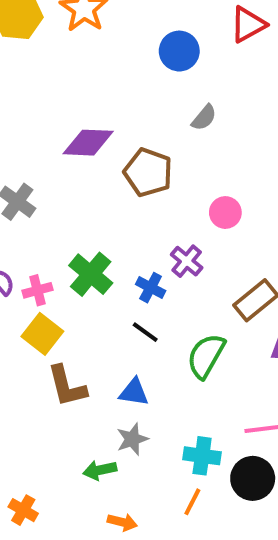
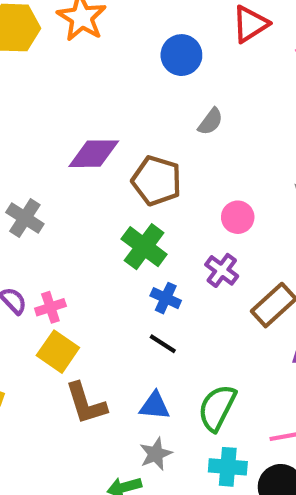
purple cross: (187, 261) -> (222, 270), moved
green cross: (91, 274) -> (144, 247), moved
green semicircle: (206, 356) -> (217, 408), moved

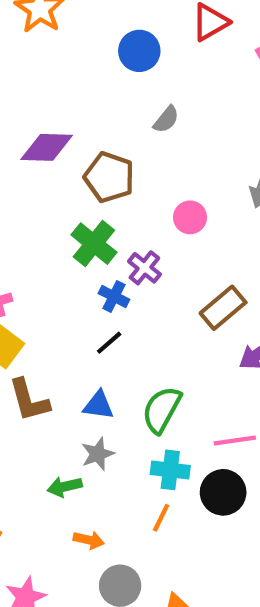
purple cross: (222, 270) -> (144, 268), moved
black line: (163, 344) -> (109, 343), turned -76

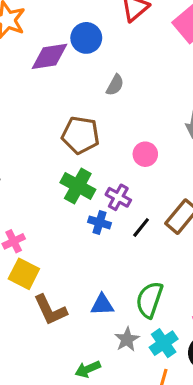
purple diamond: (47, 147) -> (50, 56), moved
black line: (109, 343) -> (141, 227), moved
gray star: (98, 454) -> (127, 339), moved
cyan cross: (170, 470) -> (164, 343), turned -32

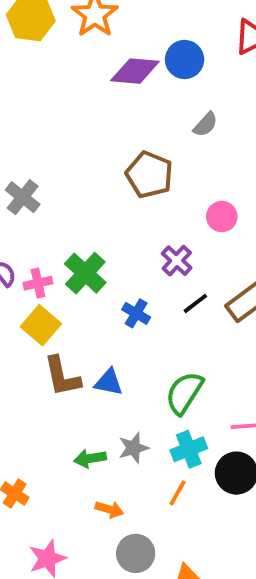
green cross: (78, 186) -> (85, 273), moved
blue cross: (99, 222) -> (136, 313), moved
blue triangle: (102, 305) -> (109, 382), moved
gray star: (127, 339) -> (133, 448), moved

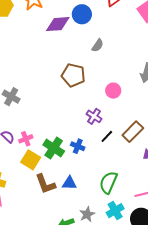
green cross: (85, 273) -> (54, 148), moved

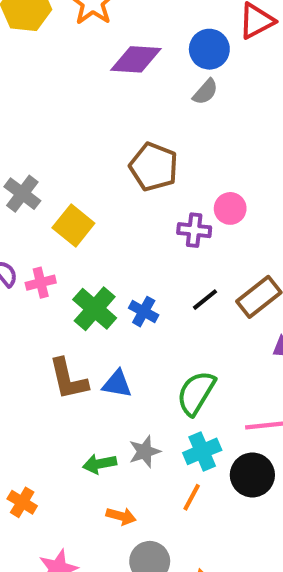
blue circle: (82, 14) -> (209, 49), moved
gray semicircle: (98, 45) -> (205, 92), moved
purple cross: (94, 116) -> (194, 230), moved, turned -35
yellow square: (31, 160) -> (73, 226), moved

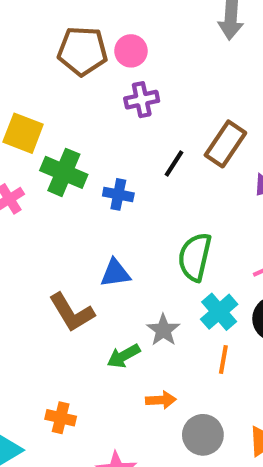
pink circle: (230, 208) -> (131, 51), moved
green cross: (95, 309) -> (64, 172), moved
brown L-shape: (68, 379) -> (72, 312), moved

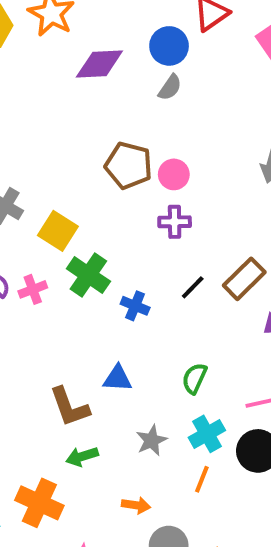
green semicircle: (195, 257) -> (194, 378), size x0.7
green arrow: (124, 356) -> (82, 457), moved
orange cross: (61, 418) -> (39, 503), size x1.6

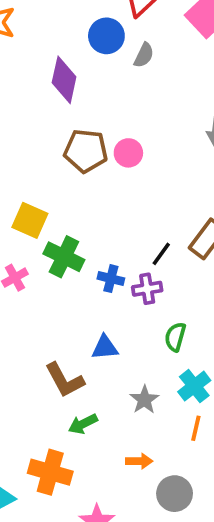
purple diamond: (99, 64) -> (64, 80), moved, turned -66
gray semicircle: (170, 87) -> (144, 55), moved
purple cross: (175, 222) -> (147, 289), moved

